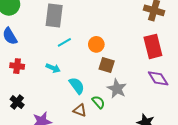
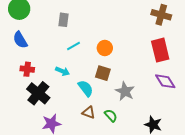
gray rectangle: (54, 16) -> (63, 20), size x0.6
brown square: (107, 65) -> (103, 73), moved
black cross: (17, 102) -> (38, 93), moved, size x1.6
green semicircle: (98, 102) -> (111, 116), moved

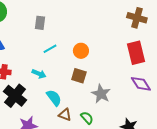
cyan semicircle: (86, 88) -> (54, 98), moved

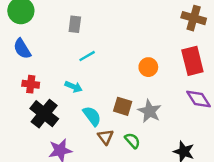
orange circle: (81, 51) -> (148, 67), moved
brown square: (79, 76) -> (123, 106), moved
brown triangle: (65, 115) -> (105, 137), turned 32

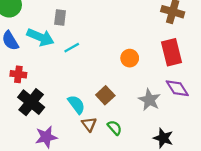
cyan arrow: (74, 87) -> (40, 37), moved, size x1.6
brown square: (123, 106) -> (105, 95), turned 30
gray star: (150, 111) -> (149, 100), moved

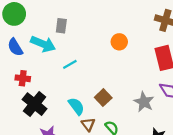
cyan line: (72, 48) -> (70, 64), moved
orange circle: (130, 58) -> (119, 42), moved

